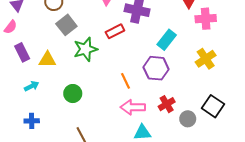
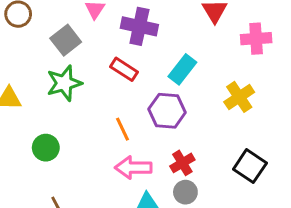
pink cross: (206, 19) -> (256, 39), moved
gray square: (66, 25) -> (66, 40), moved
red rectangle: (115, 31) -> (124, 69), moved, turned 60
gray circle: (188, 119) -> (185, 192), moved

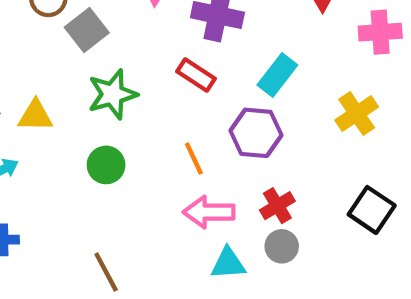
gray square: (66, 40) -> (87, 30), moved
green circle: (46, 148) -> (106, 165), moved

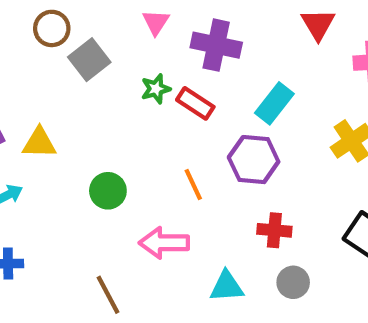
green star: (112, 94) -> (156, 89), moved, size x0.6
red cross: (277, 206) -> (274, 230), turned 36
pink arrow: (209, 212) -> (164, 243), moved
gray circle: (282, 246) -> (293, 282), moved

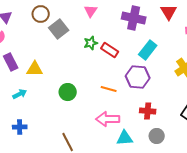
purple cross: (216, 45) -> (134, 18), moved
orange line: (193, 185) -> (109, 89), turned -49
pink arrow: (164, 243) -> (108, 119), moved

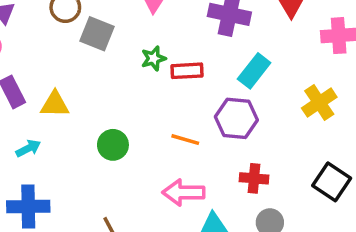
gray square: (59, 29) -> (97, 34), turned -30
red rectangle: (110, 50) -> (187, 71), turned -36
blue cross: (20, 127) -> (28, 207), size x1.6

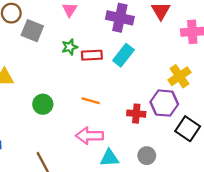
cyan rectangle: (254, 71) -> (123, 55), moved
purple hexagon: (236, 118) -> (164, 103), moved
red cross: (254, 178) -> (136, 114), moved

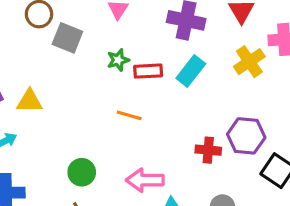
yellow cross: (179, 76) -> (249, 62), moved
orange line: (91, 101) -> (129, 115), moved
green circle: (43, 104) -> (82, 172), moved

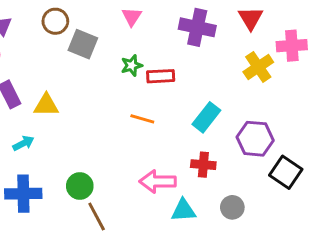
cyan rectangle: (191, 71) -> (206, 117), moved
red cross: (208, 150) -> (203, 165), moved
green circle: (82, 172) -> (80, 186), moved

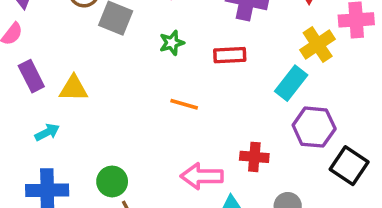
red rectangle: (161, 76) -> (230, 55), moved
cyan rectangle: (206, 117) -> (291, 83), moved

